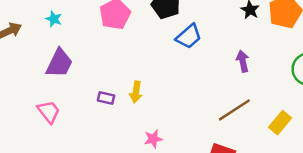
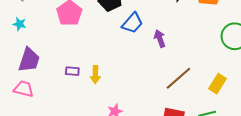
purple arrow: (243, 61) -> (160, 39), moved
purple rectangle: (106, 98) -> (72, 71), moved
pink trapezoid: (49, 112) -> (24, 89), moved, turned -30

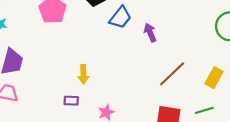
purple rectangle: (72, 71) -> (71, 101), moved

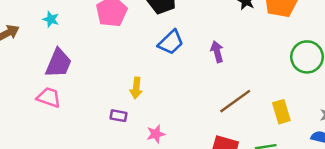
blue trapezoid: (120, 17) -> (171, 42), moved
yellow rectangle: (214, 78) -> (281, 112), turned -54

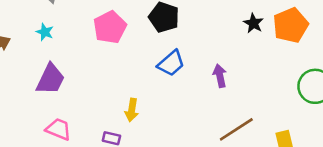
pink trapezoid: (49, 97) -> (58, 129), moved

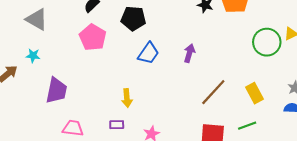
cyan star: (45, 32) -> (33, 56), moved
purple arrow: (220, 76) -> (189, 53), turned 42

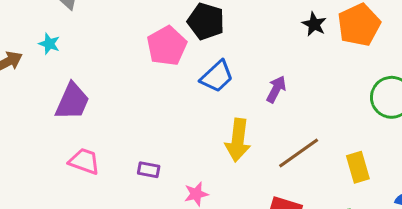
pink pentagon: (93, 37) -> (167, 46), moved
yellow arrow: (127, 98) -> (238, 140), moved, size x1.5

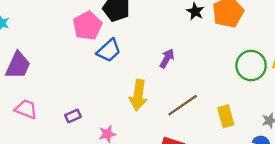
blue trapezoid: (217, 76) -> (109, 50), moved
purple rectangle: (149, 170) -> (73, 116), turned -35

